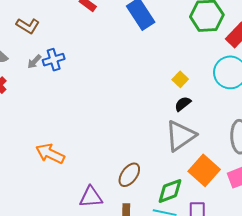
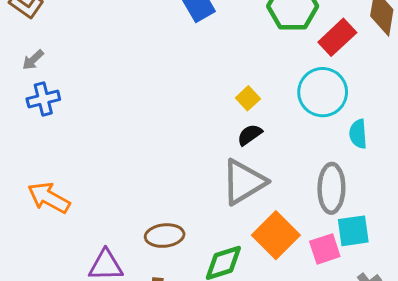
blue cross: (54, 60) -> (43, 99), moved
brown ellipse: (129, 175) -> (165, 236), turned 45

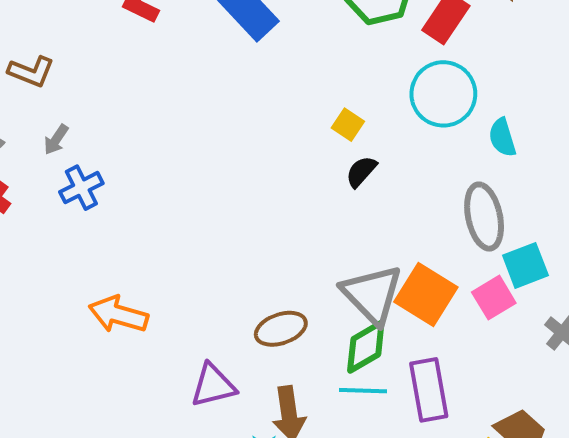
gray triangle: (244, 182) -> (372, 294), moved, turned -30

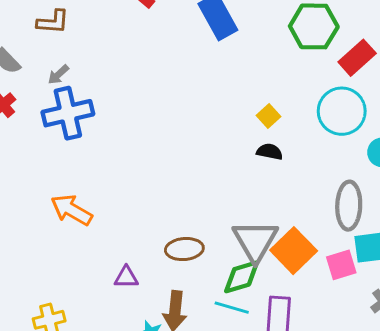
brown L-shape: (31, 72) -> (53, 22), turned -32
black semicircle: (361, 172) -> (270, 152), turned 45
blue cross: (81, 188) -> (68, 113), size x1.6
purple triangle: (213, 385) -> (126, 277), size x0.7

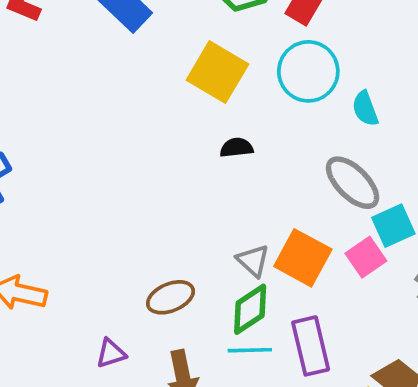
yellow square: (268, 116) -> (217, 72), moved, size x2.0
gray ellipse: (349, 206) -> (353, 183), turned -30
gray triangle: (255, 241) -> (253, 261), size x0.6

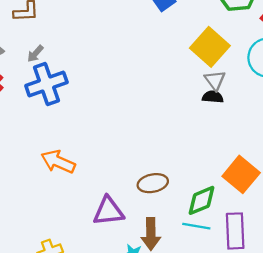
gray triangle: (253, 261) -> (215, 80), moved
purple triangle: (111, 353) -> (108, 211), size x1.6

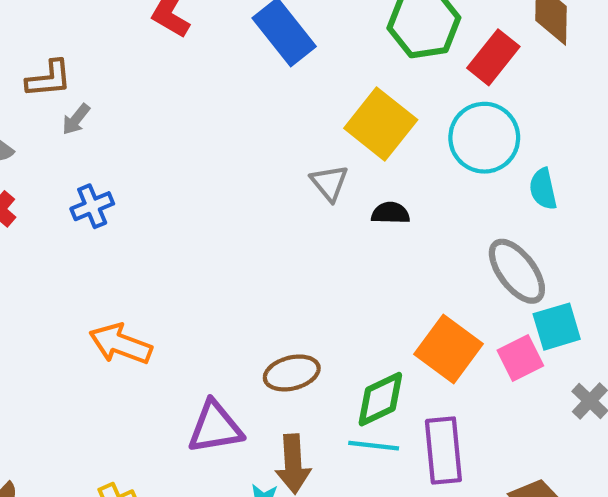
gray arrow: (35, 54) -> (76, 119), moved
gray triangle: (215, 80) -> (329, 183), moved
blue cross: (46, 84) -> (92, 206), size x0.6

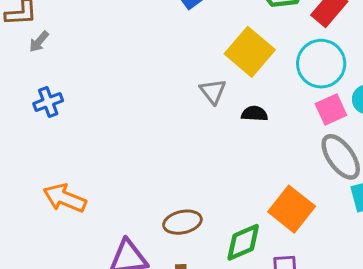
pink square: (520, 358) -> (331, 110), moved

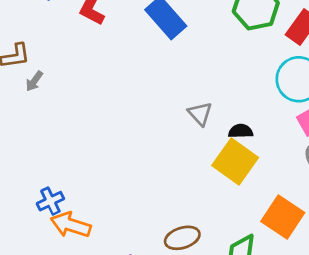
yellow square: (250, 52) -> (235, 162), moved
blue cross: (48, 102) -> (50, 201), moved

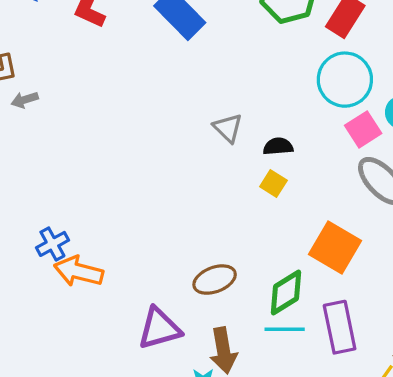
gray arrow: (34, 81) -> (25, 100), turned 40
yellow square: (235, 162) -> (273, 184), size x0.5

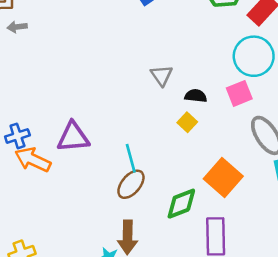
pink square: (363, 129) -> (239, 93), moved
brown ellipse: (215, 280) -> (131, 184), turned -40
purple triangle: (159, 328) -> (73, 137), moved
cyan line: (285, 329) -> (131, 158), moved, turned 64

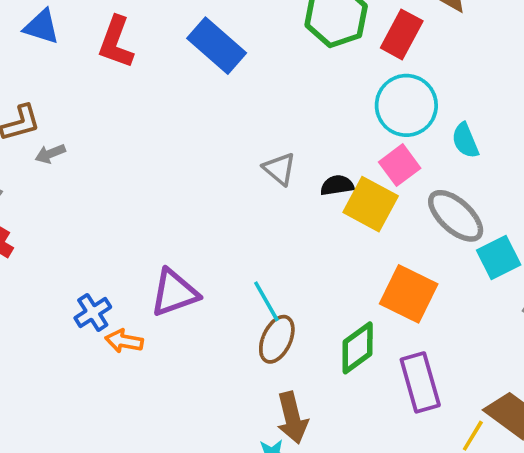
yellow square: (187, 122) -> (371, 204), moved, size x1.8
orange arrow: (33, 160) -> (124, 341), size x0.7

